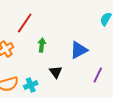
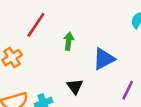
green arrow: (42, 45) -> (69, 41), moved

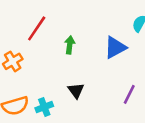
blue triangle: (104, 59) -> (115, 47), moved

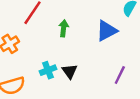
cyan cross: (44, 107) -> (48, 70), moved

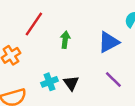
purple line: (120, 75) -> (113, 79), moved, turned -72

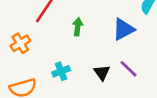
black triangle: (71, 83) -> (102, 73), moved

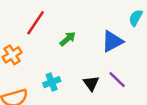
green arrow: (78, 27) -> (68, 39), turned 42

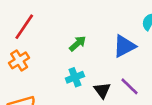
red line: (36, 23) -> (24, 27), moved
cyan cross: (52, 82) -> (75, 77), moved

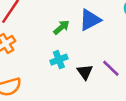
blue triangle: (124, 46) -> (90, 20), moved

